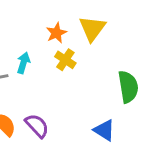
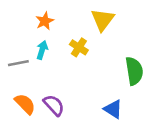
orange star: (56, 33) -> (45, 21), moved

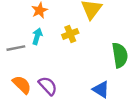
yellow cross: (79, 47) -> (70, 34), turned 35

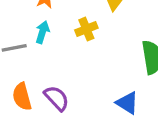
orange semicircle: (22, 85) -> (22, 97), turned -150

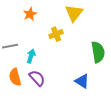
cyan arrow: (42, 32) -> (31, 56), moved

